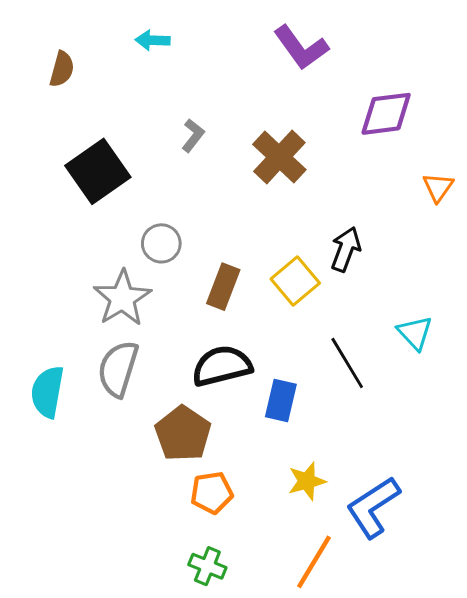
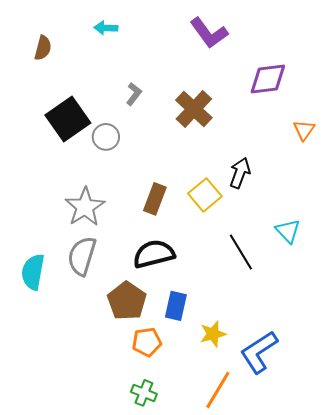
gray circle: (161, 243) -> (106, 137), moved
blue rectangle: (281, 400) -> (176, 306), moved

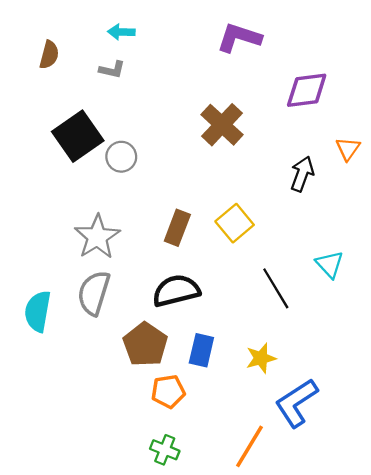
purple L-shape: (209, 33) -> (239, 38), turned 144
gray L-shape: (134, 94) -> (112, 70), moved, turned 65
black arrow: (240, 173) -> (302, 174), moved
yellow star: (213, 334) -> (261, 358), moved

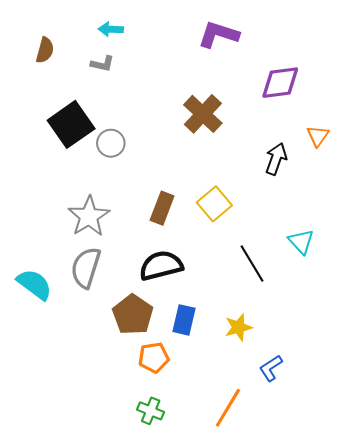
cyan semicircle: (38, 311) -> (35, 284), turned 117
blue L-shape: (296, 403) -> (271, 368), size x0.6

